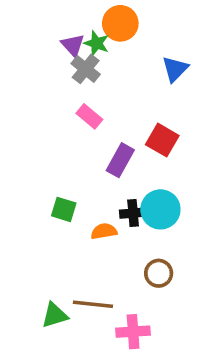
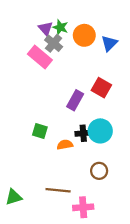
orange circle: (120, 23) -> (84, 35), moved
pink rectangle: (89, 116) -> (40, 57), moved, size x1.5
green triangle: (55, 315) -> (14, 197), moved

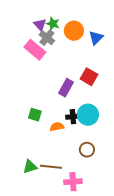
green triangle: (14, 197) -> (30, 167), moved

